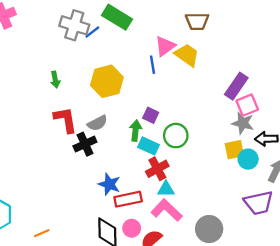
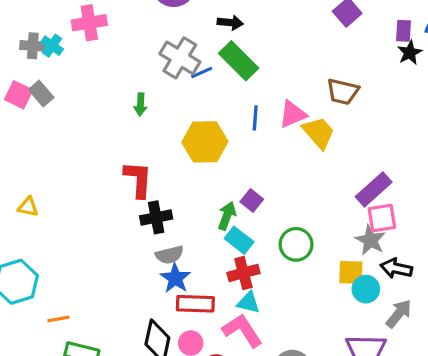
blue line: (152, 65) -> (255, 118), moved
green arrow: (55, 80) -> (140, 104), moved
gray semicircle: (97, 123) -> (169, 255), moved
green circle: (176, 136) -> (296, 244), moved
orange line: (42, 233) -> (58, 319), moved

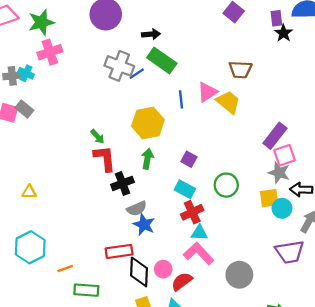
green arrow: (140, 104) -> (97, 137), moved, turned -35
green arrow: (227, 216) -> (147, 159), moved
red rectangle: (195, 304) -> (119, 251), moved

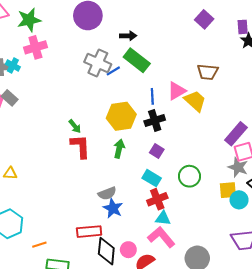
black cross: (122, 183) -> (155, 121), moved

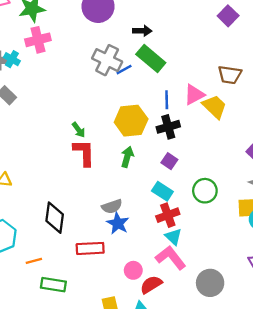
cyan triangle: (163, 218) -> (173, 237), turned 35
black diamond: (106, 251) -> (55, 218), moved

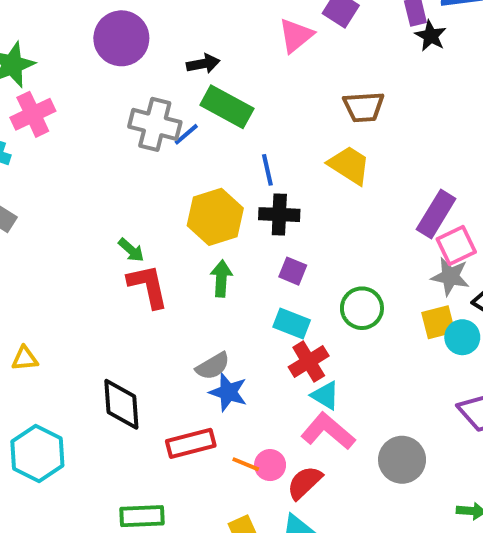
pink triangle: (194, 95) -> (296, 35), moved
black cross: (168, 127) -> (279, 215), turned 30
orange line: (34, 261) -> (246, 464), moved, turned 49

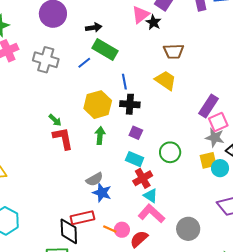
black star: (431, 36) -> (153, 22), moved
gray cross: (155, 124) -> (46, 60), moved
black diamond: (121, 404) -> (69, 231), moved

